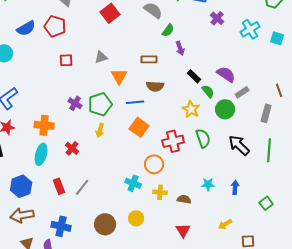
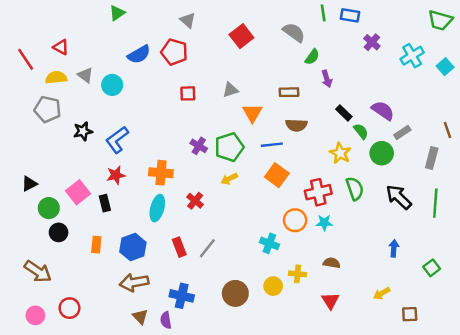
cyan square: (277, 38) -> (445, 67), turned 32
yellow arrow: (100, 130) -> (229, 179), turned 48
cyan star: (208, 184) -> (324, 223), moved
yellow cross: (160, 192) -> (298, 274), moved

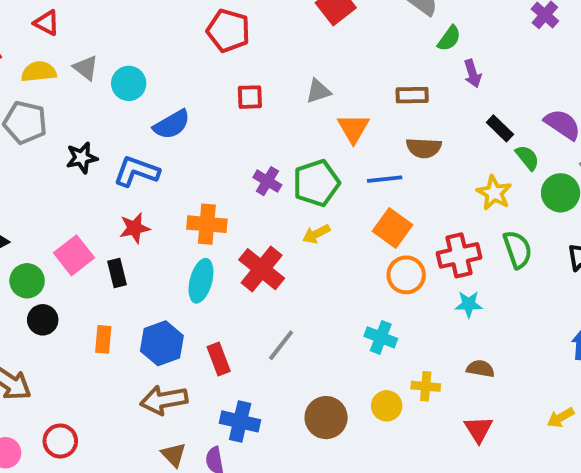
blue semicircle: (139, 54) -> (172, 124), moved
blue L-shape: (117, 140) -> (136, 171), turned 56
red cross: (195, 201) -> (262, 269), size x1.6
orange circle: (295, 220) -> (406, 275), moved
red rectangle: (179, 247) -> (219, 359), moved

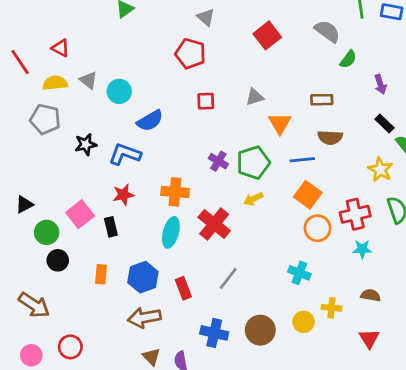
purple arrow: (473, 74) -> (380, 84), moved
blue cross: (240, 421) -> (214, 333), moved

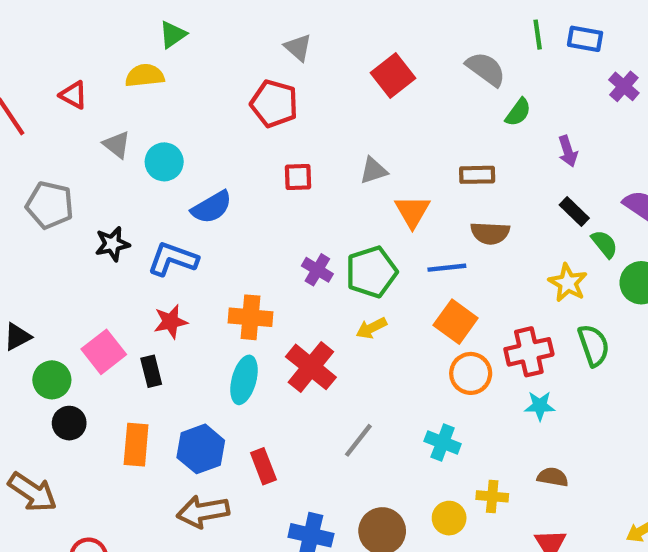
yellow semicircle: (55, 83) -> (145, 76), moved
orange rectangle: (101, 274) -> (136, 445), size x1.4
gray line: (228, 278) -> (358, 440), moved

